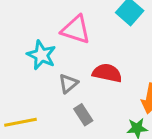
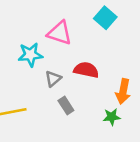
cyan star: (41, 55) -> (30, 55), turned -30

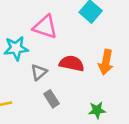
orange arrow: (123, 91) -> (106, 62), moved

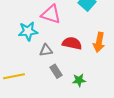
gray triangle: (39, 72) -> (46, 50), turned 32
green star: (97, 110) -> (79, 80), moved

